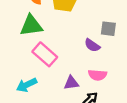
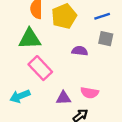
gray square: (108, 29) -> (106, 39), moved
purple semicircle: (92, 45) -> (80, 51), moved, turned 147

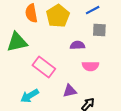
green triangle: (30, 39) -> (17, 42), moved
pink semicircle: (90, 93) -> (90, 66), moved

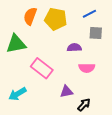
orange semicircle: (31, 13) -> (30, 16), turned 30
yellow pentagon: (58, 16) -> (56, 19), turned -30
cyan arrow: (30, 96) -> (17, 94), moved

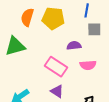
blue line: (89, 14) -> (87, 10), turned -48
pink rectangle: (42, 68) -> (56, 67), moved
purple triangle: (66, 92) -> (57, 91), moved, turned 48

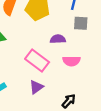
purple triangle: (57, 91) -> (36, 87), turned 48

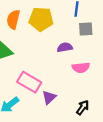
pink rectangle: (37, 61) -> (29, 82), moved

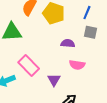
purple triangle: (49, 97) -> (54, 80), moved, turned -32

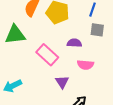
pink rectangle: (29, 65) -> (47, 55), moved

